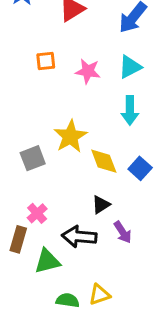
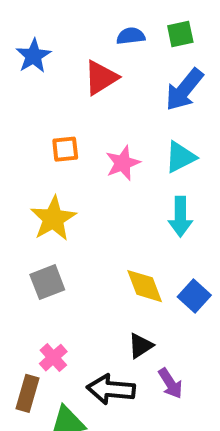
pink star: (88, 71) -> (123, 163), turned -30
yellow star: (70, 136) -> (53, 219), moved

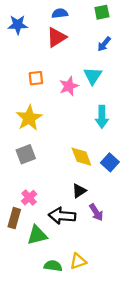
blue semicircle: (131, 36) -> (60, 13), moved
blue star: (33, 56) -> (18, 25), turned 30
blue arrow: (184, 90) -> (104, 44), size x0.6
cyan triangle: (180, 157) -> (93, 76), moved, turned -30

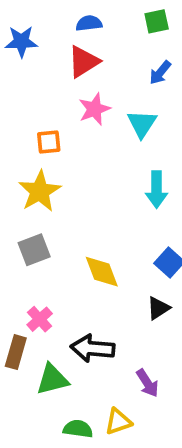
orange square: (36, 78) -> (49, 142), moved
pink star: (69, 86) -> (94, 109), moved
yellow diamond: (81, 157) -> (102, 272), moved
black triangle: (79, 191) -> (158, 308), moved
purple arrow: (96, 212) -> (147, 383), moved

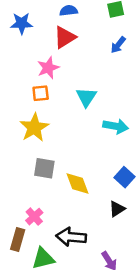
pink star: (94, 109) -> (48, 68), moved
cyan triangle: (142, 124) -> (86, 97), moved
cyan arrow: (157, 189) -> (116, 126), turned -80
gray square: (34, 250) -> (44, 168), moved, turned 30

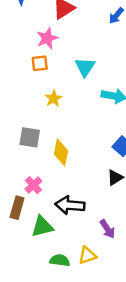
yellow star: (34, 128) -> (53, 98), moved, size x0.6
gray square: (44, 168) -> (30, 137), moved
yellow diamond: (77, 184) -> (61, 152), moved, turned 32

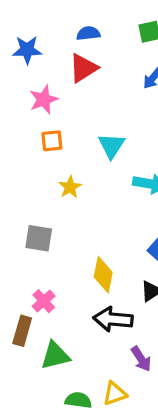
pink star: (47, 38) -> (44, 99), moved
yellow diamond: (61, 152) -> (103, 275), moved
black arrow: (70, 205) -> (113, 319), moved

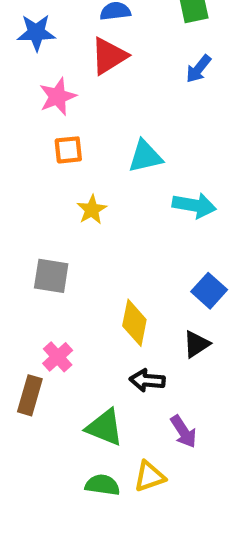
cyan triangle: (111, 146) -> (145, 156), turned 44
black arrow: (113, 319) -> (147, 380), size x0.7
green triangle: (55, 356) -> (105, 427), moved, turned 36

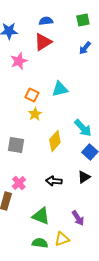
orange square: (68, 150) -> (32, 95), moved, turned 32
cyan arrow: (194, 205) -> (83, 128), moved, turned 36
yellow diamond: (134, 323) -> (55, 141), moved, turned 30
black arrow: (147, 380) -> (54, 181), moved

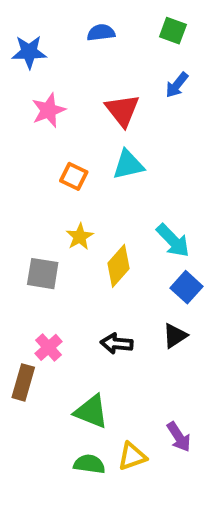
green square: (83, 20) -> (173, 31), turned 32
red triangle: (43, 42) -> (122, 110), moved, turned -36
yellow star: (35, 114) -> (80, 237), moved
purple arrow: (78, 218) -> (179, 437), moved

